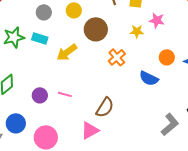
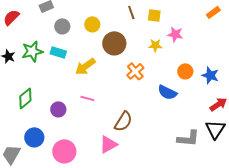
pink line: (65, 94) -> (87, 98), moved
gray L-shape: (170, 124) -> (188, 138), turned 45

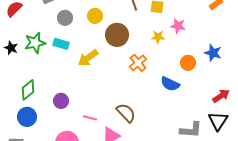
blue star: (210, 75) -> (213, 53), moved
pink line: (87, 98) -> (90, 118), moved
brown semicircle: (123, 121) -> (126, 113), turned -75
blue circle: (34, 137) -> (27, 117), moved

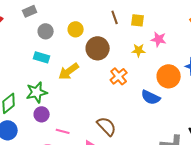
green star: (35, 43) -> (37, 92), moved
orange circle: (188, 63) -> (169, 76), size x1.5
pink line: (90, 118) -> (63, 131), moved

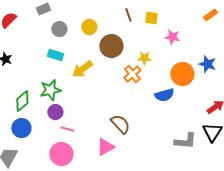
yellow star: (139, 50) -> (144, 58), moved
blue semicircle: (151, 97) -> (164, 95), turned -42
pink line: (63, 131) -> (67, 129), moved

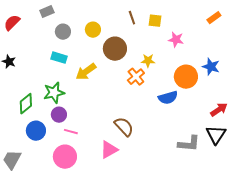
blue circle: (21, 128) -> (36, 131), moved

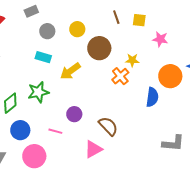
blue semicircle: (168, 98) -> (152, 97), turned -66
purple circle: (59, 115) -> (74, 114), moved
pink circle: (65, 157) -> (34, 156), moved

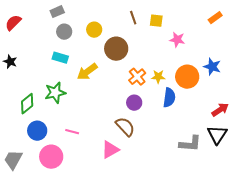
gray rectangle: (31, 11) -> (57, 12), moved
yellow star: (132, 60) -> (158, 77), moved
purple circle: (74, 114) -> (134, 103), moved

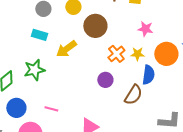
pink star: (177, 40) -> (145, 29), moved
purple circle: (134, 103) -> (105, 80), moved
brown semicircle: (125, 127) -> (133, 95), moved, turned 75

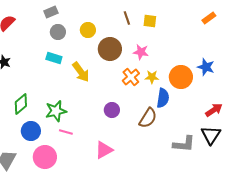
pink star: (145, 29) -> (141, 52), moved
yellow arrow: (66, 49) -> (81, 72), turned -90
green star: (34, 70) -> (56, 111), moved
purple circle: (105, 80) -> (112, 110), moved

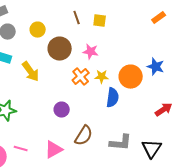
brown semicircle: (148, 118) -> (84, 136), moved
pink line: (66, 132) -> (21, 149), moved
black triangle: (211, 135) -> (152, 149), moved
gray L-shape: (184, 144) -> (121, 143), moved

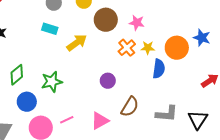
yellow arrow: (31, 72) -> (77, 43), turned -90
pink line: (21, 149) -> (67, 120), turned -40

